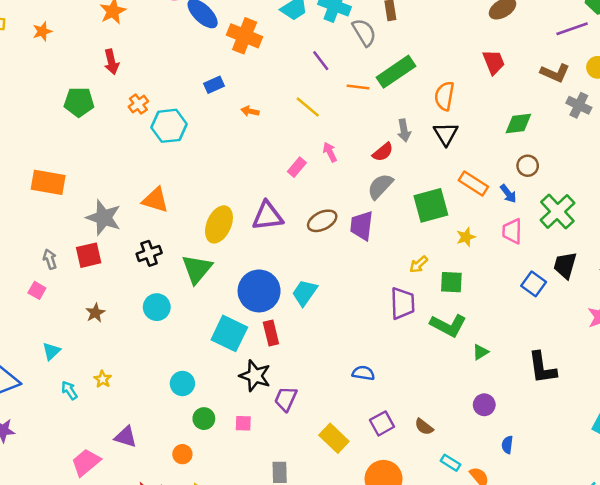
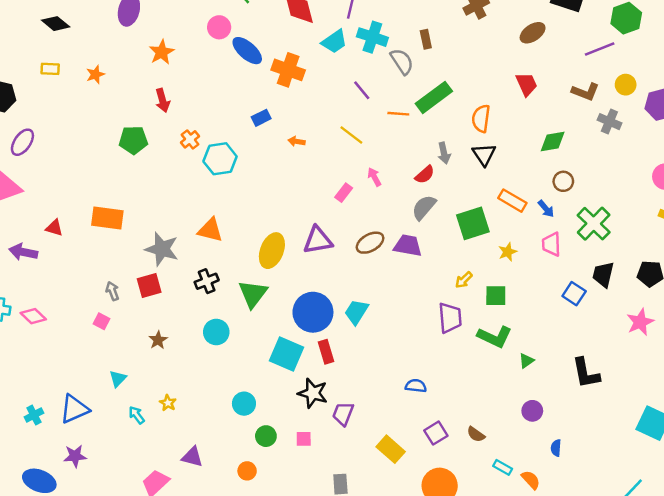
purple trapezoid: (362, 226) -> (408, 245), turned 96

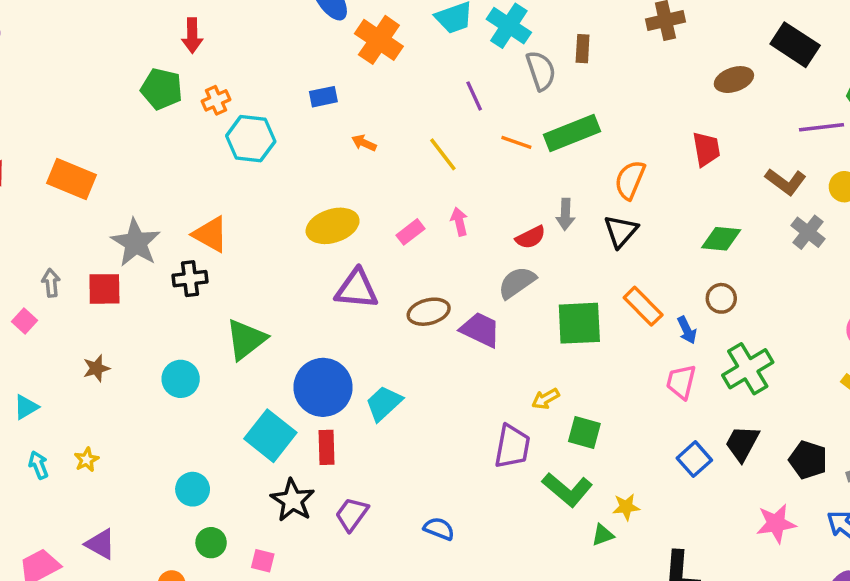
green pentagon: (133, 140) -> (162, 89), moved
yellow ellipse: (272, 251) -> (333, 226), moved, turned 36
yellow star: (508, 252) -> (626, 507), moved
black cross: (207, 281) -> (190, 279), moved
purple trapezoid: (343, 414) -> (352, 514), moved

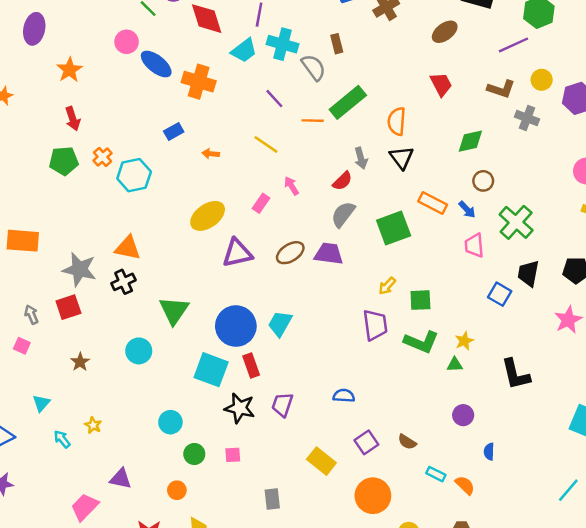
green triangle: (603, 535) -> (455, 365), turned 35

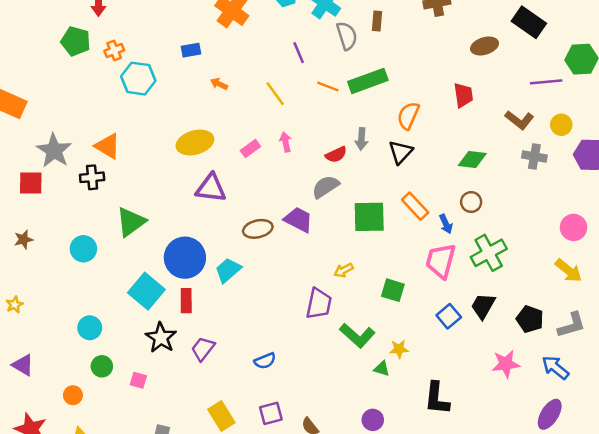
gray cross: (527, 118) -> (534, 157), turned -30
pink trapezoid: (474, 245) -> (441, 261), size x1.4
brown ellipse: (290, 253) -> (258, 229), moved
green square: (420, 300) -> (393, 290), moved
blue semicircle: (344, 396) -> (265, 361), turned 135

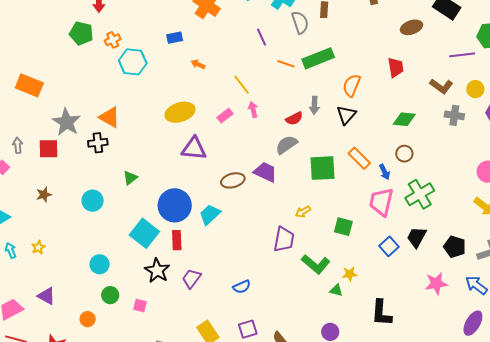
yellow line: (275, 94) -> (242, 85), moved
green triangle: (131, 222) -> (130, 178), size x0.6

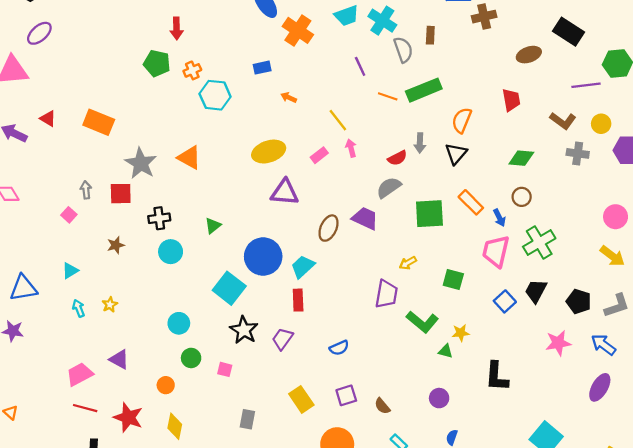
black cross: (98, 143) -> (159, 218), moved
brown ellipse: (233, 180) -> (329, 228), turned -50
red rectangle: (177, 240) -> (298, 300), moved

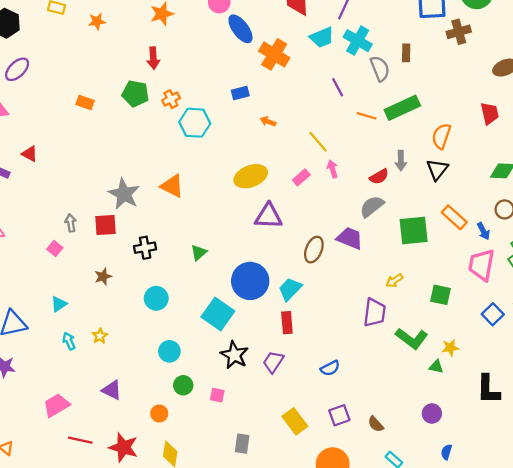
orange rectangle: (99, 122) -> (85, 103), moved, size x0.6
cyan circle: (171, 252) -> (156, 298), moved
pink trapezoid: (80, 374) -> (56, 405), moved

